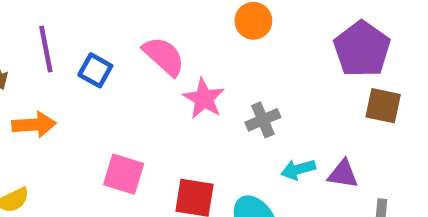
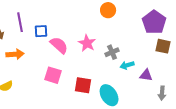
pink semicircle: (164, 56) -> (59, 45), moved
blue square: (95, 70) -> (41, 31), turned -32
cyan arrow: (298, 169) -> (127, 65), moved

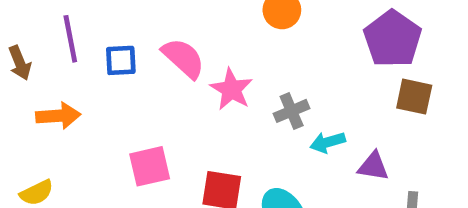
pink semicircle: (59, 45) -> (183, 58), moved
pink square: (53, 75) -> (150, 166), turned -30

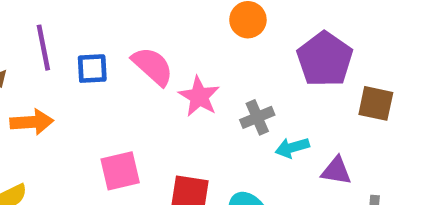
purple pentagon: (393, 39) -> (325, 59), moved

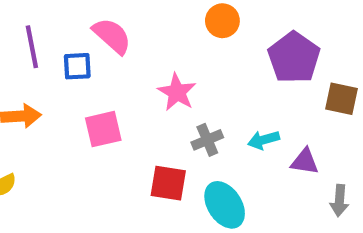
pink semicircle: (153, 66) -> (112, 36), moved
gray cross: (257, 117) -> (207, 140), moved
pink square: (120, 171) -> (103, 129), moved

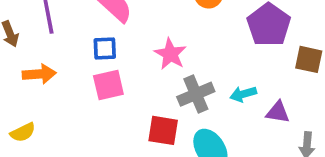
blue square: (77, 66) -> (105, 49), moved
gray cross: (207, 140) -> (196, 94), size x1.4

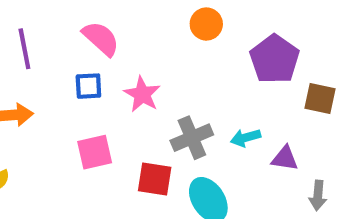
pink star: (170, 54) -> (142, 94), moved
pink square: (108, 85) -> (95, 152), moved

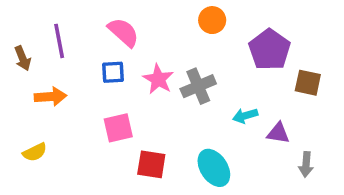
gray cross: (192, 138) -> (198, 86), moved
red square: (155, 179) -> (151, 164), moved

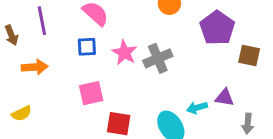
cyan arrow: (245, 116) -> (197, 108), moved

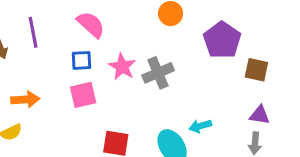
orange arrow: (35, 67) -> (25, 99), moved
pink square: (91, 93) -> (83, 95), moved
purple triangle: (224, 98) -> (260, 115), moved

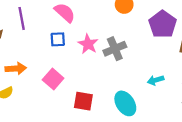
pink square: (83, 95) -> (53, 79), moved, turned -36
cyan arrow: (200, 126) -> (156, 80), moved

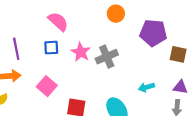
purple line: (22, 18) -> (16, 49), moved
purple pentagon: (163, 24) -> (153, 33), turned -30

